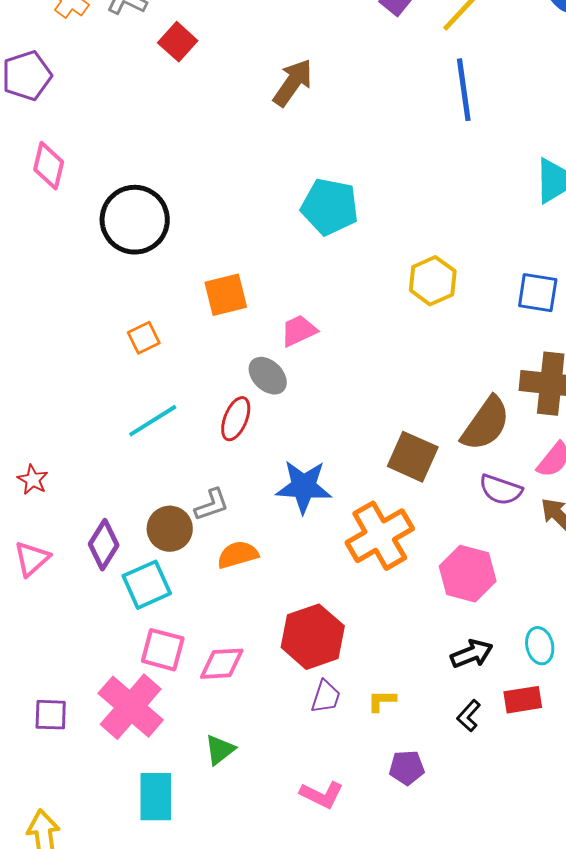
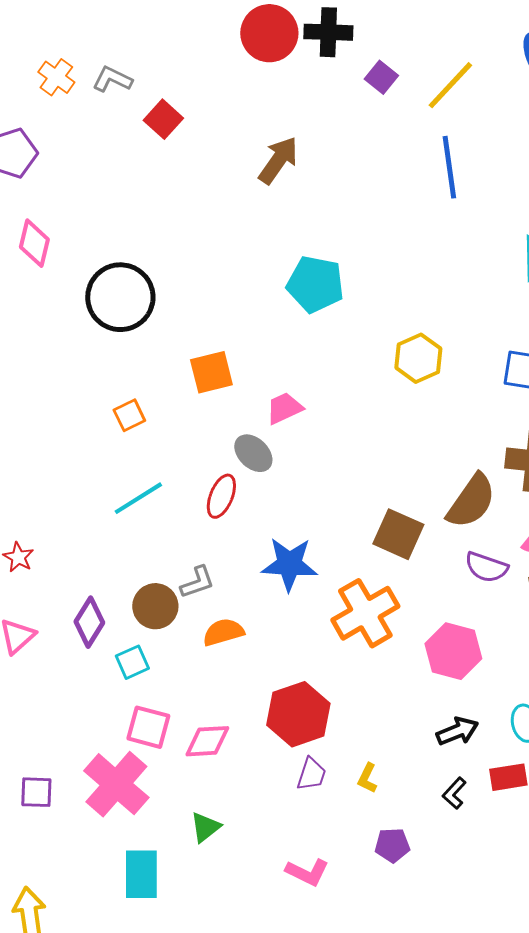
cyan square: (147, 585) -> (132, 662), size x0.7
yellow L-shape: (382, 701) -> (367, 778), turned -64

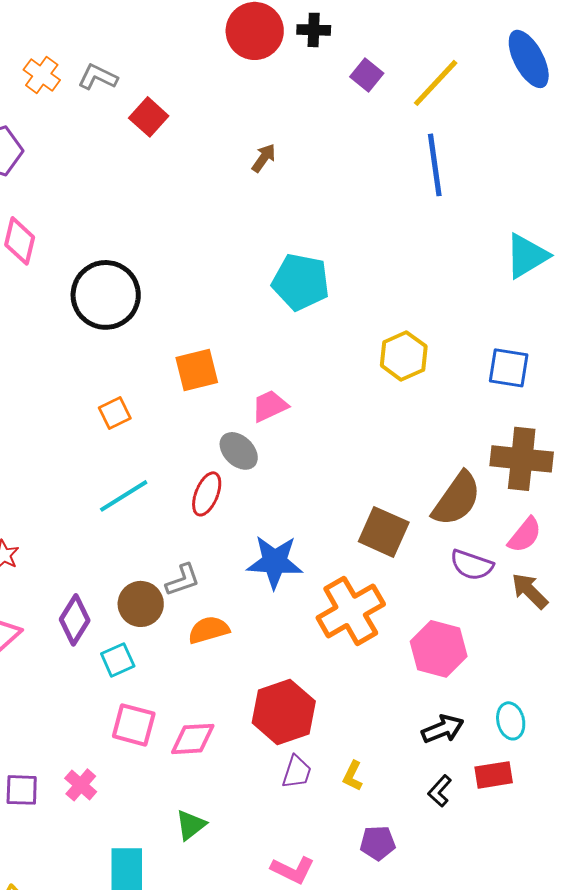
black cross: (328, 32) -> (314, 30), size x0.7
brown arrow: (278, 160) -> (264, 158), size x0.6
pink cross: (116, 784) -> (81, 785), moved, size x0.5

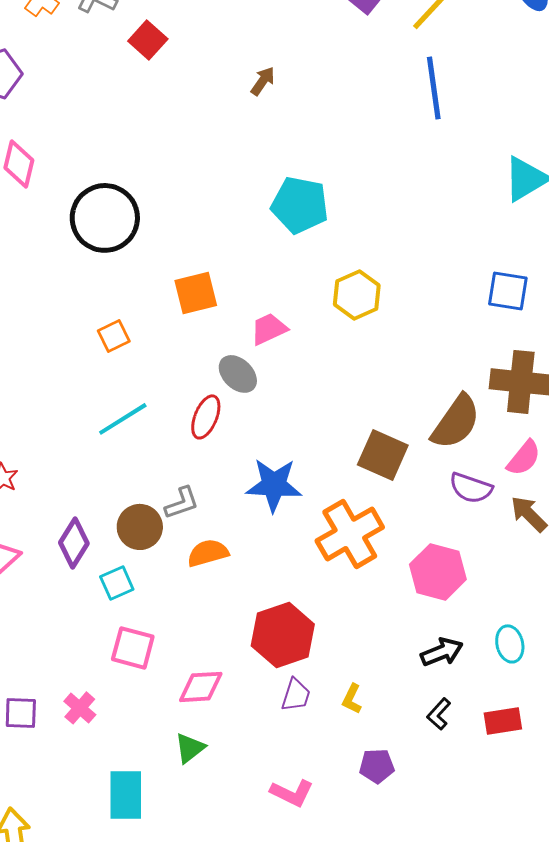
yellow hexagon: (404, 356) -> (357, 295), moved
pink diamond: (193, 739) -> (201, 687), moved
red rectangle: (494, 775) -> (503, 721), moved

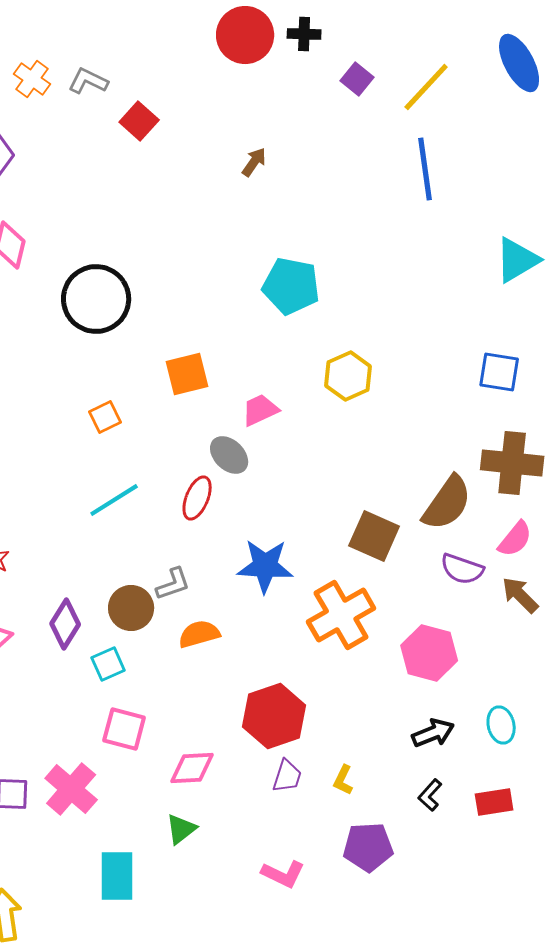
pink cross: (80, 708) -> (71, 789), size x1.6
purple pentagon: (377, 766) -> (368, 847), size x1.4

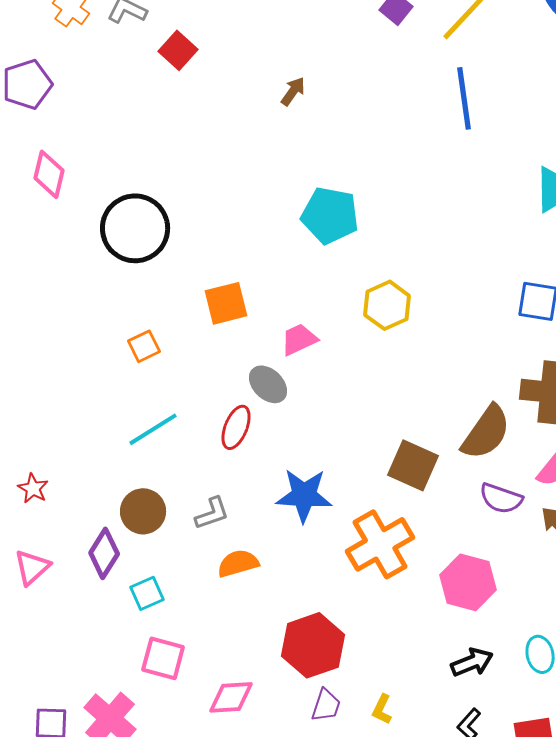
brown circle: (131, 608) -> (143, 511), moved

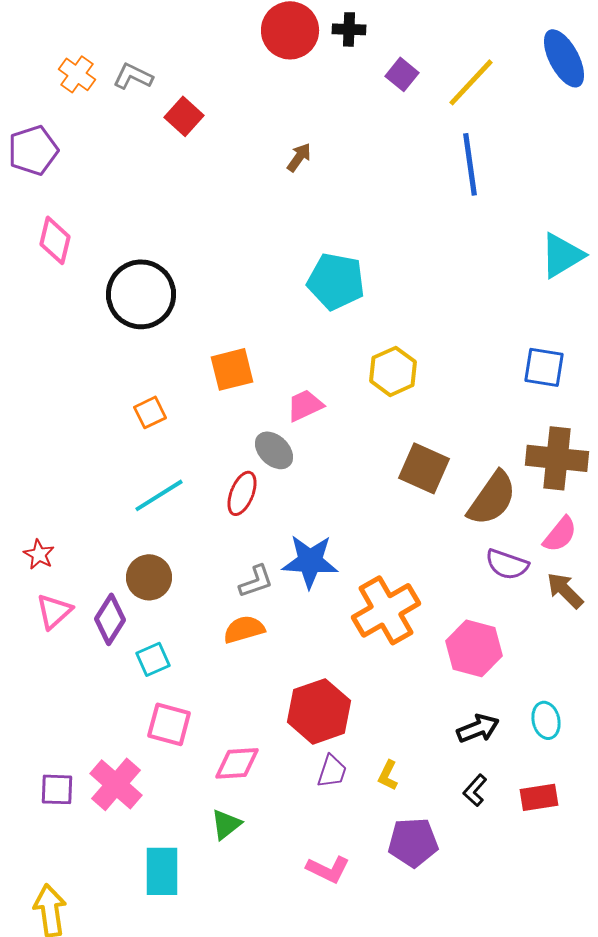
brown square: (413, 465) -> (424, 468), moved
gray L-shape: (212, 513) -> (256, 581), moved
pink triangle: (32, 567) -> (54, 611), moved

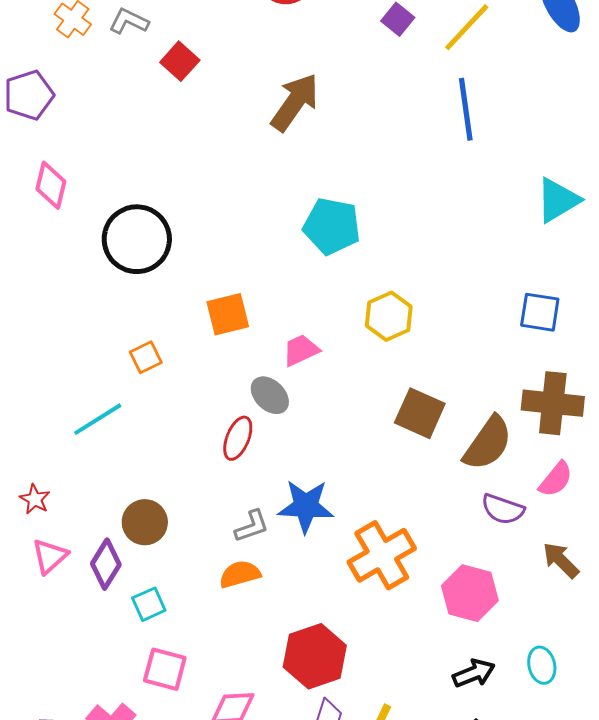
brown arrow: (299, 157) -> (295, 102), size x2.0
cyan line: (159, 495) -> (98, 419), moved
brown arrow: (565, 590) -> (561, 560), moved

